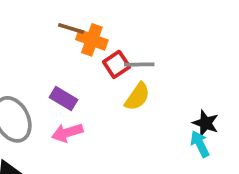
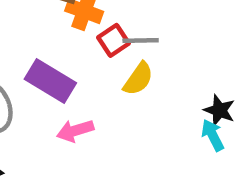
purple rectangle: (63, 99) -> (50, 81), size x1.5
pink arrow: (67, 133) -> (75, 131), moved

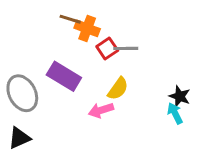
yellow semicircle: (138, 79) -> (118, 89), moved
pink arrow: (75, 131) -> (101, 110), moved

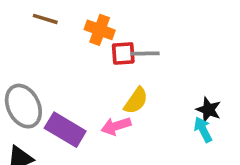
brown line: (70, 19) -> (45, 19), moved
red square: (107, 48) -> (123, 53), turned 30
purple rectangle: (64, 76) -> (65, 130), moved

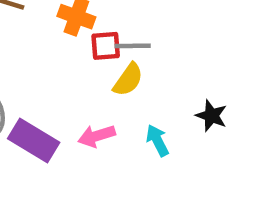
yellow semicircle: (136, 101) -> (128, 80), moved
cyan arrow: (203, 130) -> (157, 140), moved

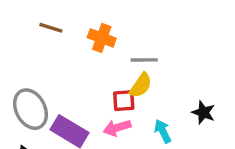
red square: (106, 46) -> (124, 101), moved

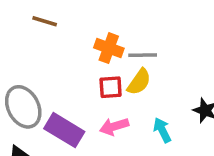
orange cross: (102, 38) -> (109, 48), moved
red square: (124, 101) -> (111, 87), moved

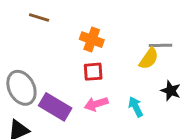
gray line: (143, 55) -> (161, 45), moved
yellow semicircle: (139, 82) -> (149, 59), moved

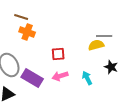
orange cross: (92, 40) -> (27, 32), moved
yellow semicircle: (149, 59) -> (96, 45), turned -140

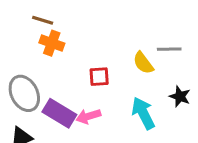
yellow semicircle: (96, 45) -> (143, 63), moved, turned -112
pink arrow: (60, 76) -> (88, 116), moved
cyan arrow: (87, 78) -> (143, 113), size x1.5

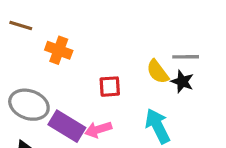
brown line: (43, 20) -> (21, 26), moved
gray ellipse: (24, 93) -> (29, 105), turned -44
black star: (180, 96) -> (182, 82), moved

